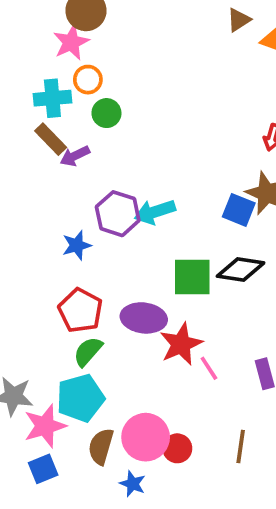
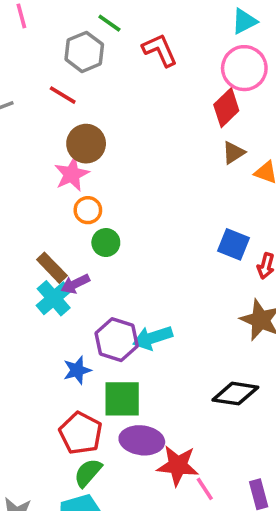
cyan cross: (52, 98) -> (54, 298), moved, turned -36
blue square: (239, 210) -> (234, 244), moved
green square: (192, 277) -> (122, 399), moved
red star: (181, 344) -> (178, 466), turned 30

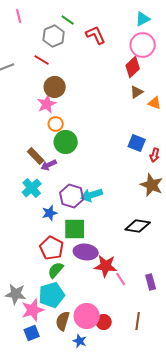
green circle: (106, 243) -> (66, 142), size x1.5
cyan cross: (54, 298) -> (32, 188), moved

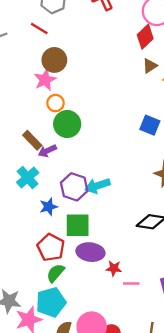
red star: (106, 266) -> (114, 268), size x0.6
pink line: (121, 279) -> (131, 284), turned -56

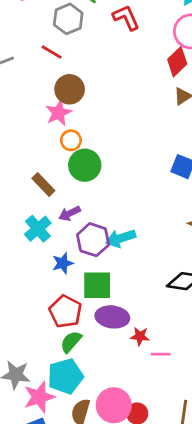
purple arrow: (47, 151) -> (70, 213), moved

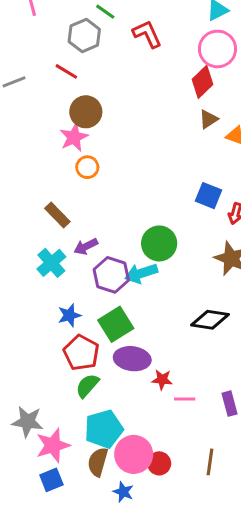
green circle: (85, 165) -> (159, 243), moved
blue star: (63, 263) -> (69, 315), moved
green square: (97, 285) -> (116, 324), turned -32
cyan pentagon: (65, 376) -> (104, 429), moved

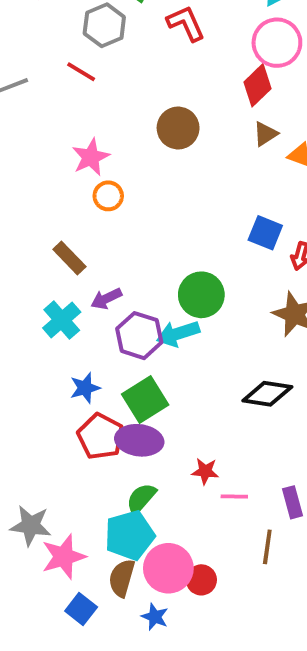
brown circle: (86, 112) -> (178, 128), moved
purple ellipse: (132, 359) -> (139, 440), moved
green semicircle: (87, 386) -> (141, 498), moved
brown line: (210, 462) -> (267, 547), moved
blue square: (51, 480) -> (81, 609), moved, turned -30

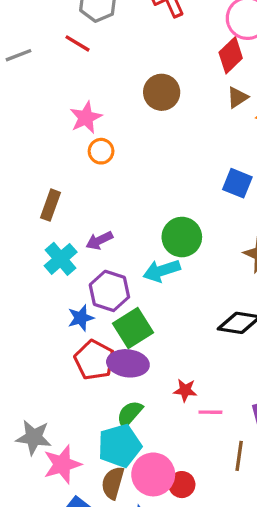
brown rectangle: (69, 258) -> (51, 205), moved, turned 64
purple hexagon: (139, 336) -> (109, 291), moved

